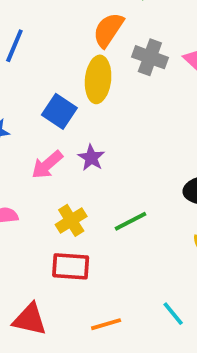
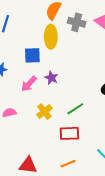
blue square: (59, 111) -> (32, 55), turned -30
red rectangle: (71, 266) -> (69, 133), moved

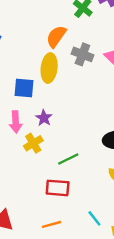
pink arrow: (29, 84) -> (16, 122), turned -54
yellow cross: (44, 112) -> (33, 143), moved

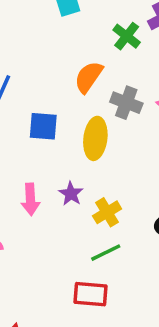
yellow ellipse: (49, 68) -> (95, 138), moved
blue square: (24, 88) -> (43, 126), moved
yellow cross: (33, 143) -> (107, 212), moved

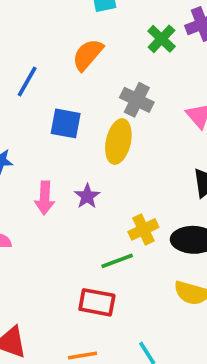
orange semicircle: (89, 77) -> (88, 55), moved
gray cross: (126, 103) -> (137, 100), moved
yellow cross: (107, 212) -> (143, 229), moved

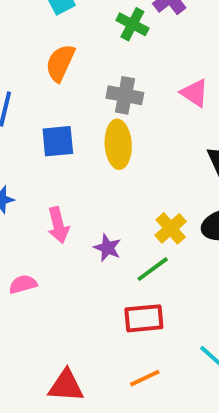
purple star: (87, 196) -> (107, 248), moved

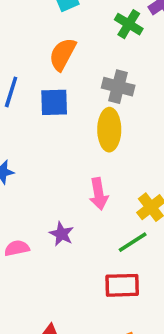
blue square: (58, 141) -> (54, 102), moved
pink arrow: (58, 225) -> (99, 194), moved
purple star: (107, 248) -> (61, 234), moved

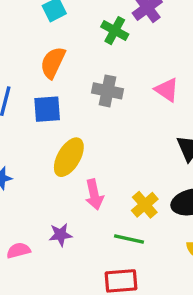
yellow ellipse: (109, 130) -> (69, 157), moved, turned 33
purple star: (61, 234) -> (61, 235), turned -30
green line: (133, 242) -> (129, 239), turned 48

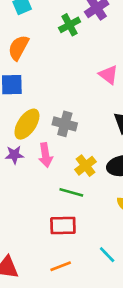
green cross: (115, 31) -> (70, 25), turned 30
gray cross: (108, 91) -> (65, 124), moved
purple star: (61, 235) -> (14, 155), moved

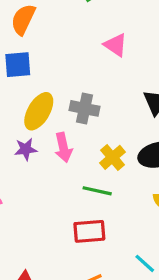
pink triangle: (108, 75) -> (116, 45), moved

